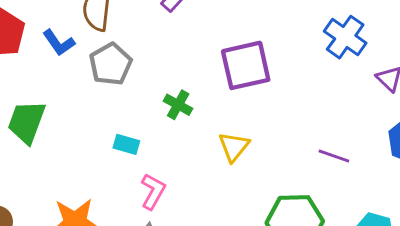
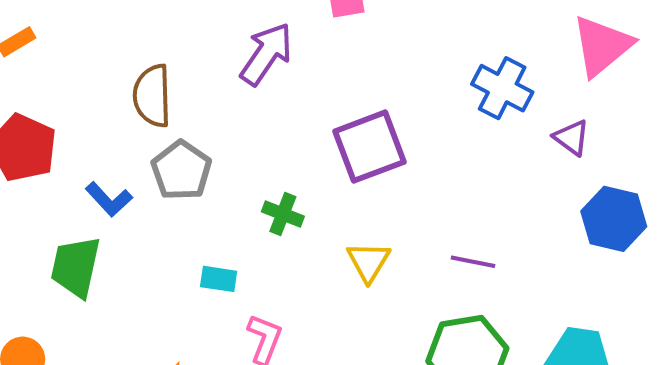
blue L-shape: (59, 43) -> (109, 199), moved
purple line: (334, 156) -> (473, 262), moved

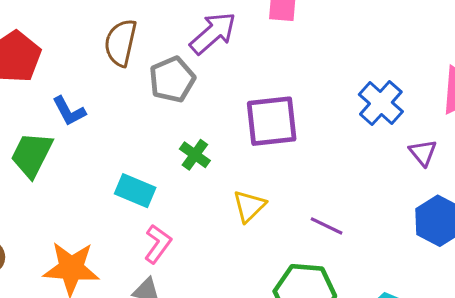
gray pentagon: (181, 170) -> (172, 79), moved
cyan rectangle: (219, 279) -> (135, 191), size x1.4

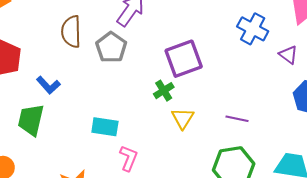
green cross: (195, 155) -> (164, 91), moved, turned 36

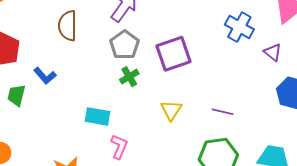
gray pentagon: (111, 47) -> (124, 45), moved
green cross: (164, 91) -> (129, 77), moved
green trapezoid: (31, 120) -> (16, 95), moved, size x0.7

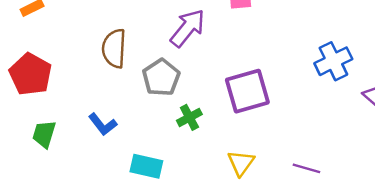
blue cross: (239, 27) -> (333, 61), turned 32
gray pentagon: (124, 45) -> (161, 77), moved
blue L-shape: (45, 76) -> (103, 124), moved

